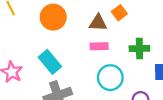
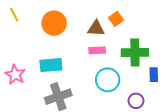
green cross: (139, 48) -> (135, 53), size x1.4
cyan rectangle: (50, 62) -> (51, 65), turned -55

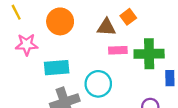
pink rectangle: (97, 50) -> (118, 50), moved
pink star: (15, 75) -> (27, 45), moved, turned -30
cyan circle: (108, 80) -> (98, 84), moved

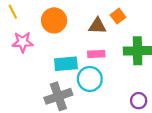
pink rectangle: (118, 50) -> (96, 54), moved
cyan rectangle: (57, 68) -> (66, 64), moved

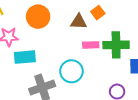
pink rectangle: (96, 54) -> (91, 45), moved
cyan rectangle: (66, 64) -> (25, 57), moved

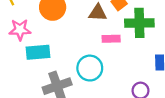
green cross: (116, 45) -> (139, 23), moved

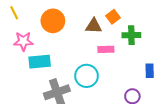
green cross: (139, 23) -> (131, 35), size x0.7

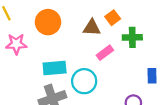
pink rectangle: (106, 49) -> (105, 53), turned -35
cyan rectangle: (40, 62) -> (55, 68), moved

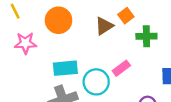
brown triangle: (92, 28) -> (104, 26), turned -36
pink rectangle: (105, 53) -> (121, 68), moved

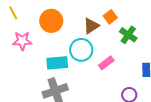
green cross: (146, 36) -> (128, 35), turned 36
cyan circle: (96, 82) -> (81, 50), moved

